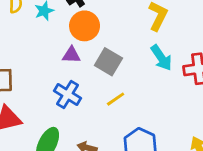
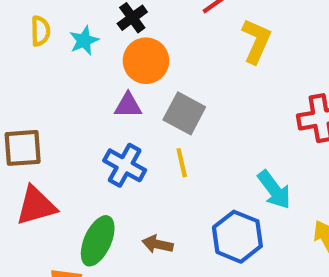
cyan arrow: (161, 58) -> (274, 190), moved
yellow line: (116, 99) -> (182, 163), moved, turned -66

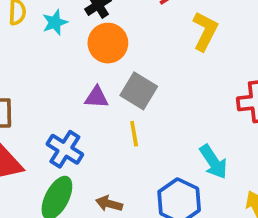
purple triangle: (128, 105) -> (97, 97), moved
blue cross: (125, 165) -> (65, 149), moved

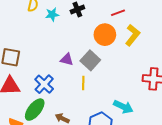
orange circle: (108, 43) -> (105, 35), moved
cyan arrow: (213, 162) -> (123, 107), turned -42

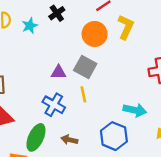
blue cross: (44, 84) -> (54, 105), moved

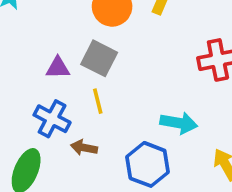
brown arrow: (69, 140) -> (84, 148), moved

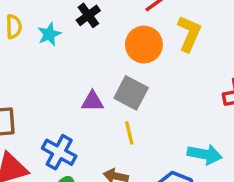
blue cross: (52, 119) -> (59, 152), moved

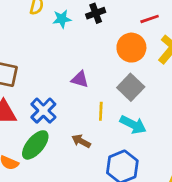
gray square: (131, 93) -> (131, 87), moved
cyan arrow: (205, 154) -> (133, 125), moved

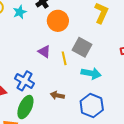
orange circle: (131, 48) -> (58, 21), moved
purple triangle: (80, 79) -> (44, 52), turned 32
yellow line: (101, 111) -> (64, 58), moved

